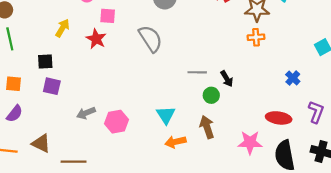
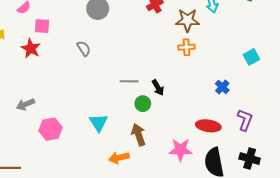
gray semicircle: (150, 39) -> (84, 48), size x0.6
gray arrow: (86, 113) -> (26, 104), moved
orange arrow: (175, 142) -> (119, 158), moved

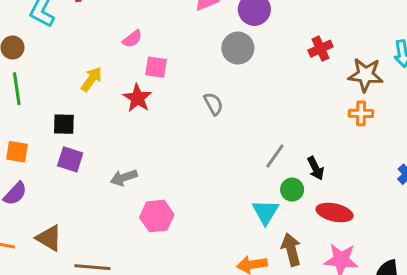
gray line: (129, 81) -> (275, 156), turned -60
cyan triangle: (98, 123) -> (265, 212), moved
red ellipse: (208, 126) -> (335, 212), moved
brown arrow: (138, 135) -> (291, 250), moved

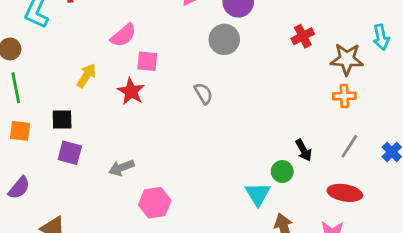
pink semicircle: (132, 39) -> (123, 35), size x1.4
orange square: (17, 152) -> (20, 131), moved
gray line: (275, 156) -> (349, 146), moved
red ellipse: (335, 212) -> (345, 193), moved

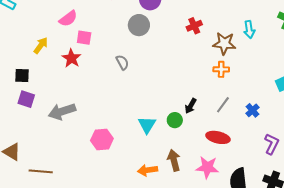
black arrow: (304, 150) -> (191, 106), turned 56
gray arrow: (121, 168) -> (62, 111), size x1.5
cyan triangle: (258, 194) -> (147, 125), moved
pink hexagon: (155, 203) -> (102, 139), moved

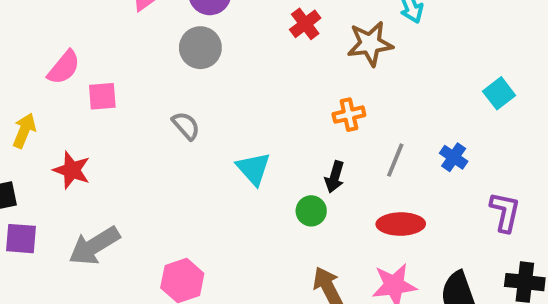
red star: (71, 58) -> (72, 170), moved
orange cross: (221, 69) -> (349, 115), moved
cyan triangle: (147, 125) -> (253, 169), moved

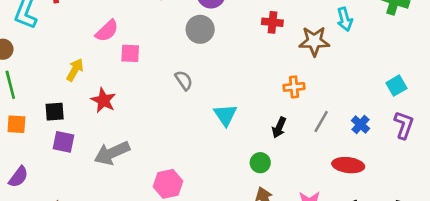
red cross: (305, 24) -> (272, 22), turned 36
green circle: (311, 211) -> (260, 163), moved
purple L-shape: (505, 212) -> (404, 125), moved
red ellipse: (401, 224) -> (348, 165), moved

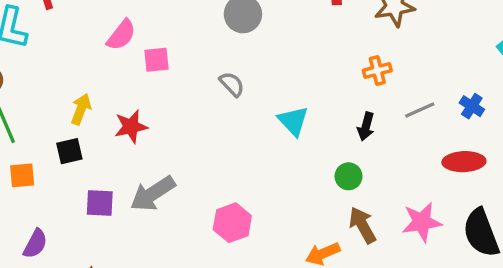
yellow arrow: (75, 70) -> (81, 109), moved
red star: (103, 100) -> (131, 127), turned -30
gray line: (321, 121) -> (420, 110), turned 45
purple square: (63, 142) -> (100, 203), moved

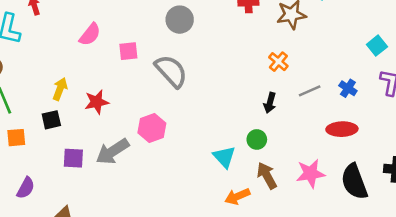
pink square: (156, 60) -> (128, 51), moved
orange cross: (377, 70) -> (278, 62), turned -36
gray semicircle: (232, 84) -> (171, 71), size x1.8
cyan triangle: (293, 121) -> (224, 157), moved
pink hexagon: (232, 223) -> (152, 128), moved

